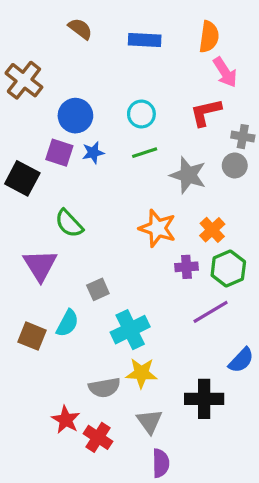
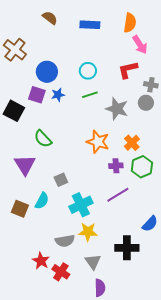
purple line: (211, 312) -> (118, 195), moved

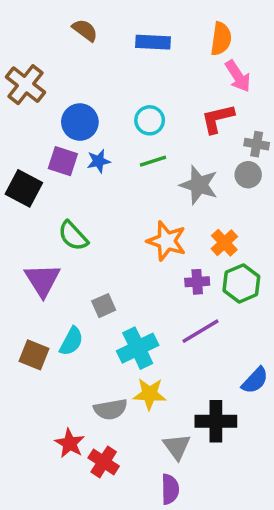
gray triangle: (93, 262) -> (177, 447), moved

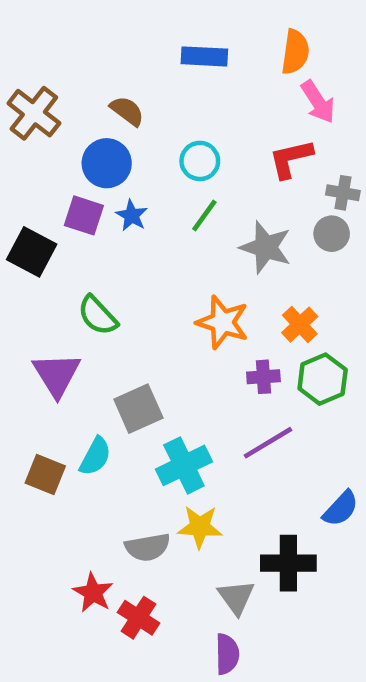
brown semicircle: (85, 30) -> (127, 111), moved
blue star: (99, 161) -> (132, 215), turned -30
green line: (153, 161) -> (204, 215), turned -36
gray square: (104, 306) -> (138, 409), size x1.5

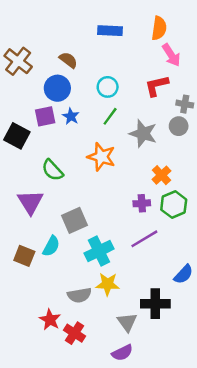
purple square: (84, 215) -> (45, 116), turned -30
orange star: (223, 322) -> (101, 157), moved
purple semicircle: (227, 654) -> (122, 353), turned 65

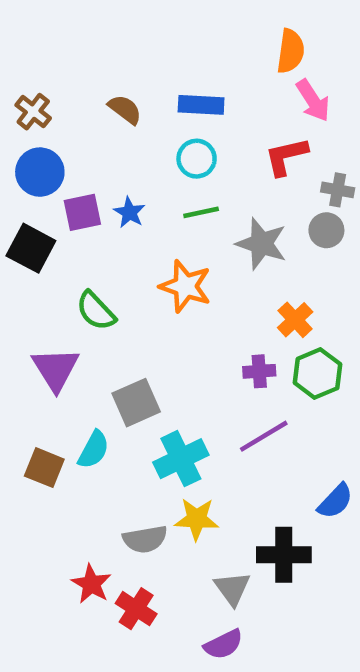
blue rectangle: (110, 31) -> (201, 105), moved
brown cross: (18, 61) -> (33, 112), size x0.7
blue circle: (57, 88) -> (40, 172), moved
green line: (110, 116) -> (201, 212), turned 42

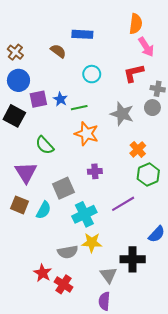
blue rectangle: (201, 105) -> (82, 34), moved
green line: (201, 212) -> (79, 108), moved
purple cross: (259, 371) -> (95, 171), moved
brown square: (44, 468) -> (20, 205), moved
purple semicircle: (223, 644) -> (104, 301), turned 120

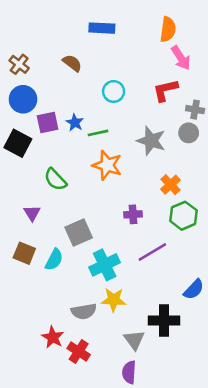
blue rectangle: (82, 34) -> (102, 28), moved
purple cross: (95, 171) -> (133, 214), moved
purple triangle: (26, 172) -> (32, 213), size x0.6

